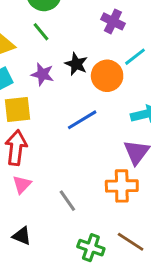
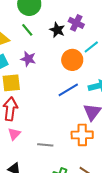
black star: (76, 64) -> (57, 30), moved
blue line: (82, 120) -> (68, 90), moved
gray line: (67, 201) -> (45, 145), turned -49

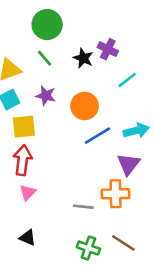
orange circle: (72, 60) -> (85, 106), moved
gray line: (45, 145) -> (83, 207), moved

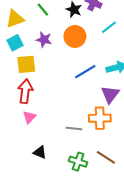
orange circle: (85, 106) -> (75, 36), moved
black triangle: (28, 238) -> (40, 152), moved

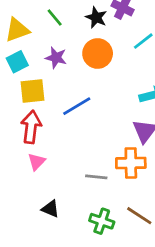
blue line: (85, 72) -> (77, 106), moved

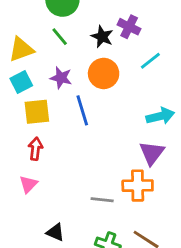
blue line: (77, 106) -> (82, 110), moved, turned -76
red arrow: (31, 127) -> (35, 149), size x0.7
pink triangle: (37, 162) -> (28, 184), moved

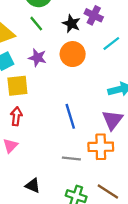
blue line: (82, 110) -> (70, 116), moved

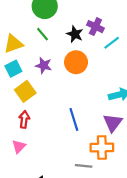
cyan line: (111, 44) -> (112, 43), moved
yellow square: (17, 86) -> (25, 91), turned -30
gray line: (71, 159) -> (84, 166), moved

